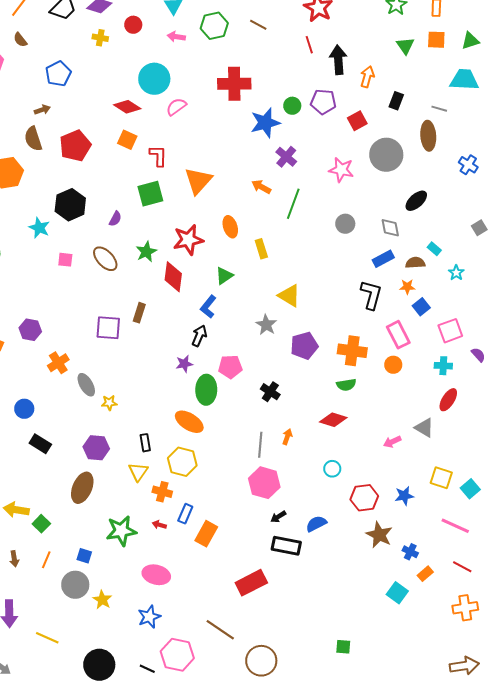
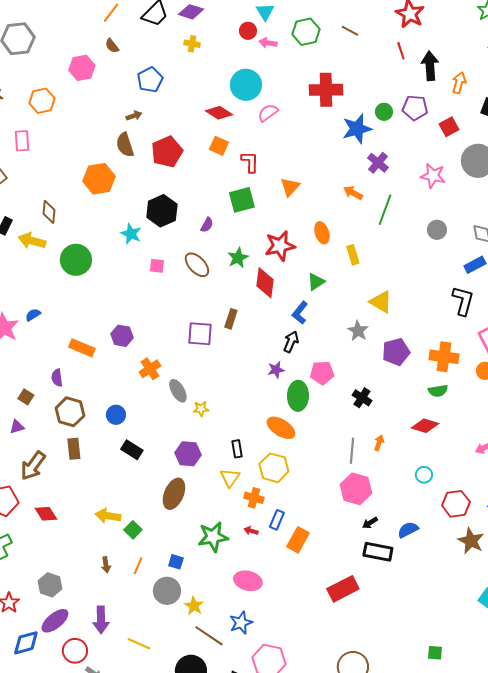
red circle: (133, 25) -> (248, 31), moved
orange triangle: (198, 181) -> (290, 187), size x0.7
brown line: (220, 630) -> (209, 636), moved

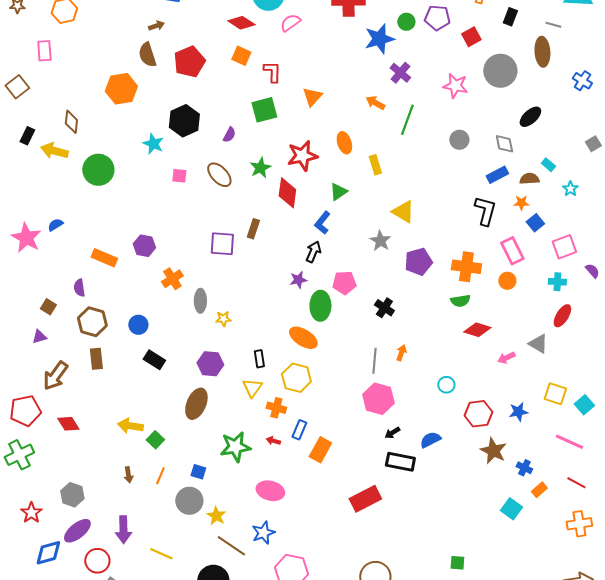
gray ellipse: (178, 391) -> (200, 301), turned 30
red diamond: (425, 426) -> (477, 330), moved

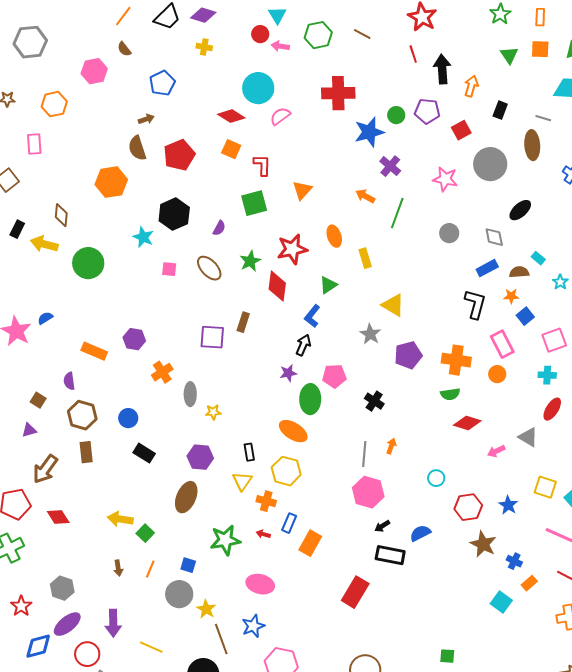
blue star: (518, 412) -> (508, 505), turned -30
red rectangle: (365, 499) -> (355, 592), turned -32
brown line: (231, 546) -> (221, 639), turned 36

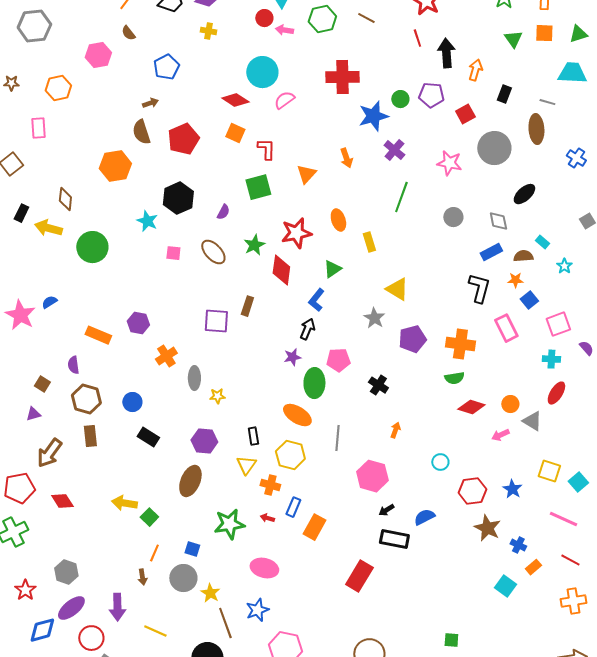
orange arrow: (365, 196) -> (346, 158), moved, turned -138
orange circle: (497, 374) -> (510, 404), moved
gray line: (364, 454) -> (337, 438), moved
brown arrow: (118, 568) -> (142, 577), moved

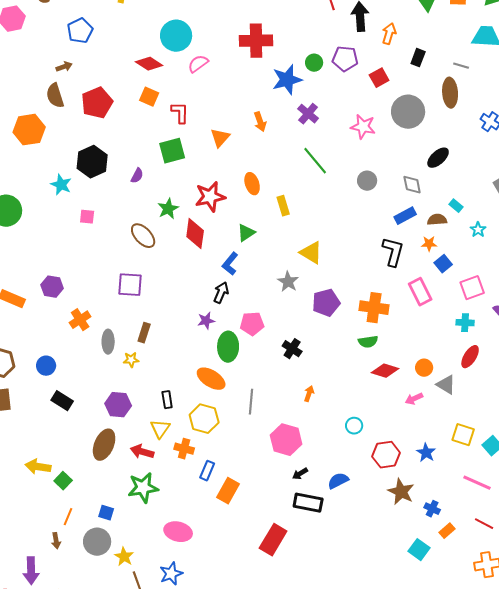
green line: (401, 197) -> (315, 161), turned -60
brown ellipse: (213, 252) -> (143, 236), moved
brown rectangle: (247, 306) -> (144, 333), moved
red arrow: (267, 518) -> (142, 452), moved, size x1.6

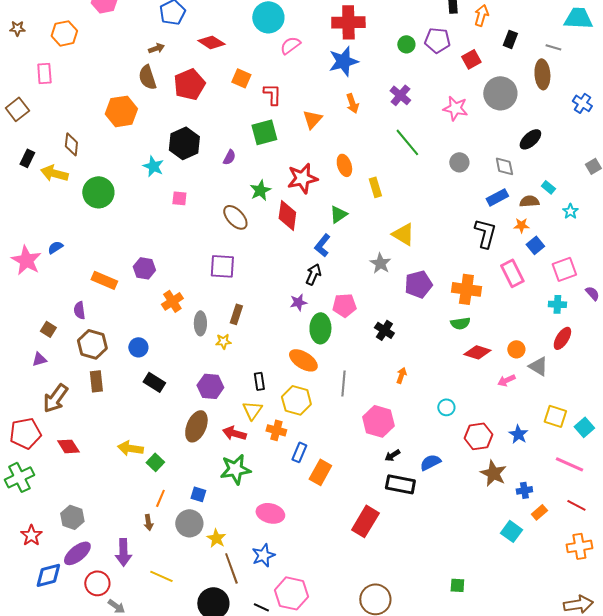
red diamond: (149, 64) -> (211, 42), moved
blue star: (287, 80) -> (343, 61), moved
blue cross: (432, 509) -> (524, 490), turned -35

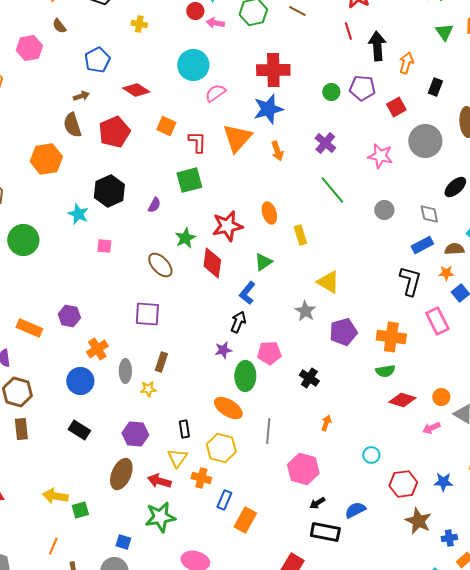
orange triangle: (312, 119) -> (237, 138), moved, size x1.5
blue circle: (138, 347) -> (80, 381), moved, size x1.4
blue star: (518, 434) -> (443, 482), turned -30
green square: (155, 462) -> (80, 510), turned 30
orange line: (160, 498) -> (53, 546), moved

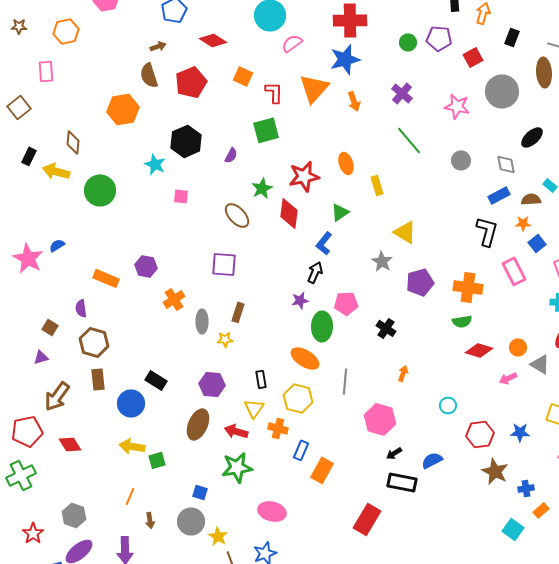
blue circle: (80, 381) -> (131, 403), moved

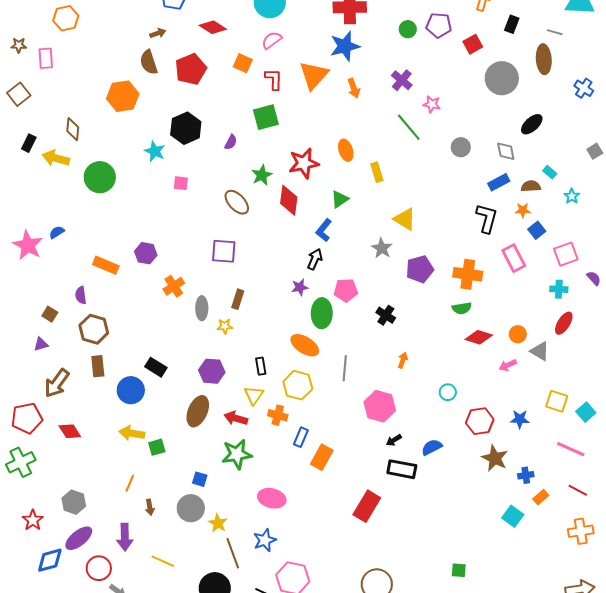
brown star: (19, 26) -> (19, 45), moved
pink semicircle: (292, 43) -> (272, 40), moved
pink star: (457, 106) -> (432, 104), moved, size x0.7

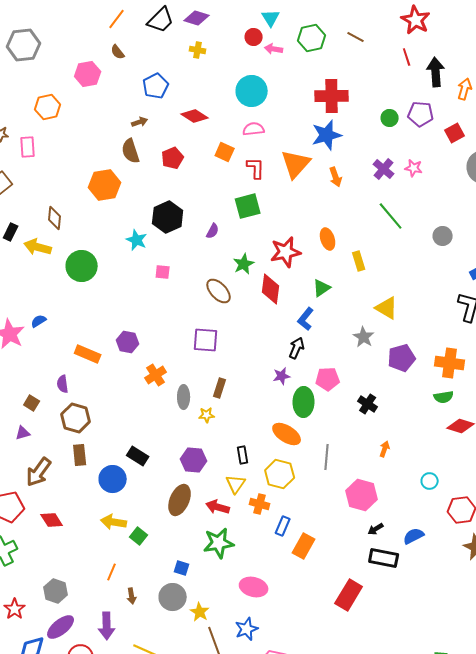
pink semicircle: (272, 40) -> (254, 129), turned 30
red pentagon: (191, 69) -> (173, 158), size x0.7
pink star: (432, 104) -> (414, 168), moved
green square: (157, 447) -> (139, 536), turned -36

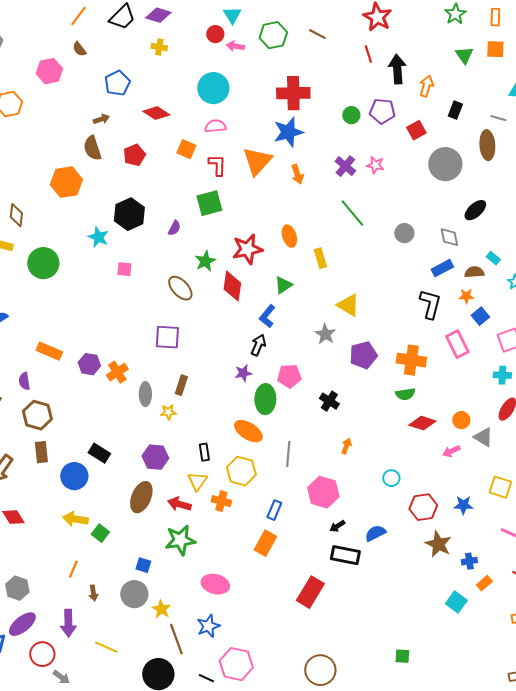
purple hexagon: (128, 342) -> (89, 364), moved
blue rectangle: (283, 526) -> (274, 510), moved

